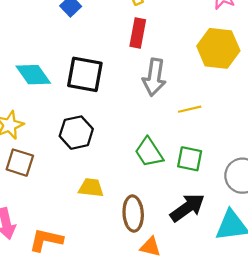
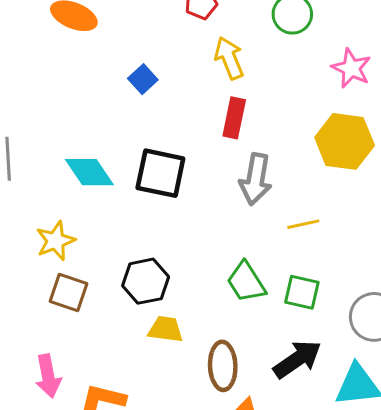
black hexagon: (76, 133) -> (146, 281), moved

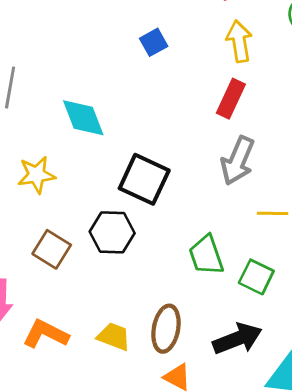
black square: (160, 173) -> (144, 179), moved
brown square: (68, 293) -> (52, 249), moved
yellow trapezoid: (166, 329) -> (114, 337), moved

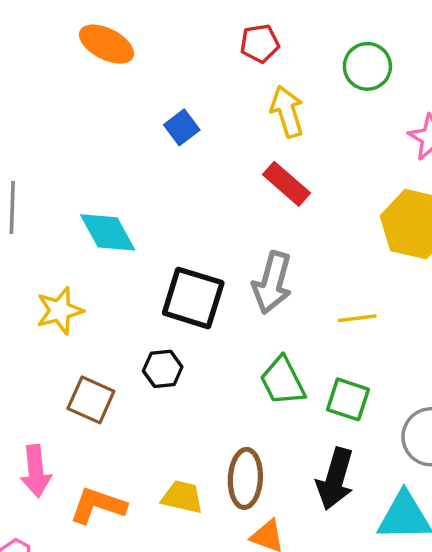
red rectangle: (231, 99) -> (286, 184), turned -66
gray arrow: (238, 161) -> (272, 283), moved
black hexagon: (112, 232) -> (163, 369), size x0.7
black arrow: (237, 339) -> (335, 479), turned 135

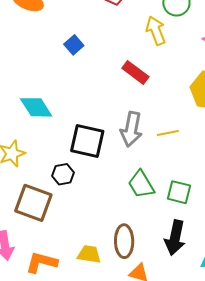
yellow arrow: (287, 112) -> (156, 31), moved
yellow line: (357, 318) -> (168, 133), moved
black hexagon: (163, 369) -> (63, 174), moved
brown square: (91, 400) -> (33, 203), size x1.4

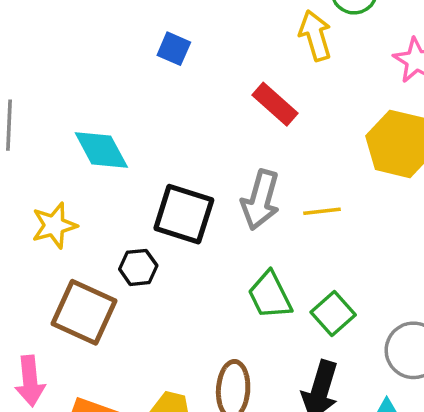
blue square: (74, 45) -> (174, 49), turned -30
green square: (179, 192) -> (333, 314), turned 30

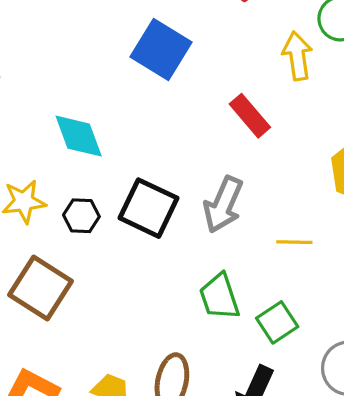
blue square: (174, 49) -> (161, 50), size x1.8
yellow line: (322, 211) -> (294, 242), moved
black hexagon: (138, 267) -> (81, 216), moved

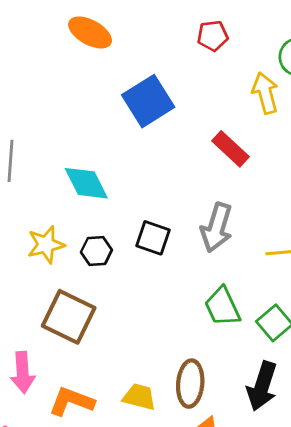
blue square: (161, 50) -> (148, 101), turned 33
black square: (148, 208) -> (153, 238), size x0.7

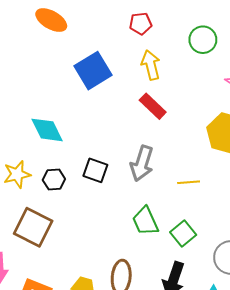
yellow arrow: (265, 93) -> (151, 65), moved

